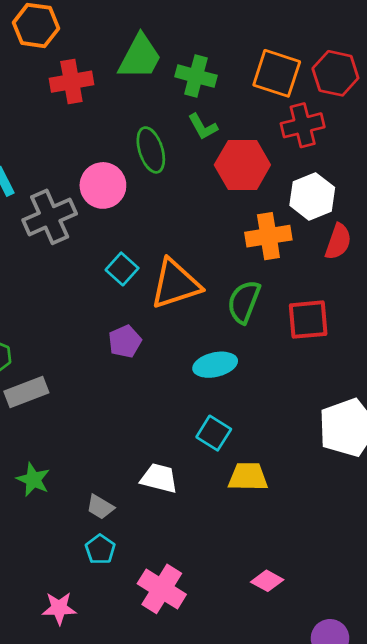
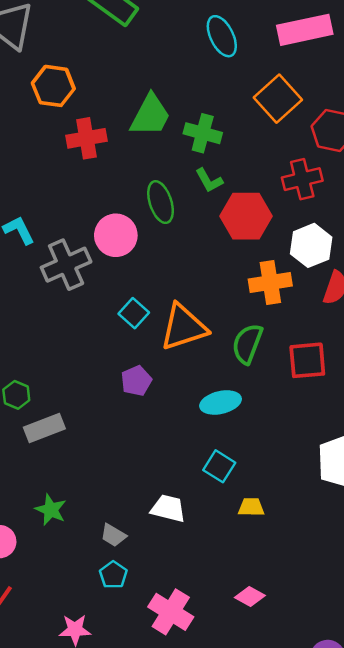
orange square: (277, 73) -> (278, 99), moved, turned 30
yellow trapezoid: (248, 477) -> (251, 507), size x0.7
pink diamond: (267, 581) -> (250, 596), moved

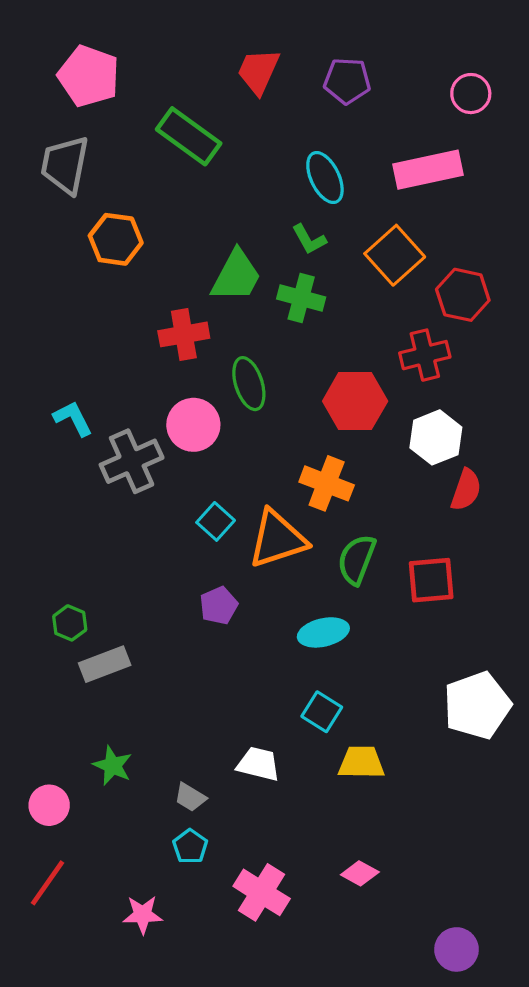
red cross: (86, 138) -> (184, 334), moved
green L-shape: (209, 180) -> (309, 239), moved
orange cross: (270, 283) -> (327, 483), moved, turned 30
yellow trapezoid: (251, 507) -> (361, 762), size x1.4

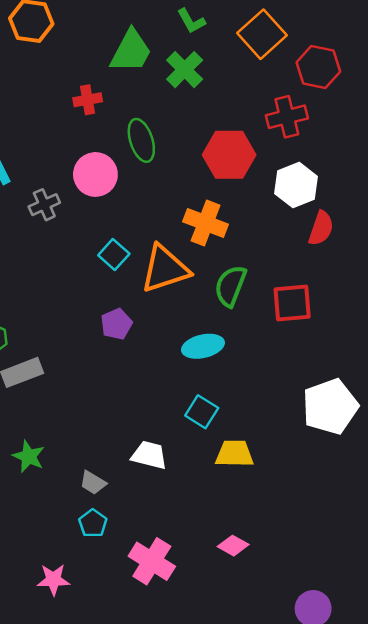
green cross: (301, 298) -> (185, 70), turned 30
red cross: (184, 334) -> (88, 100), size x0.7
gray cross: (132, 461) -> (44, 205), size x0.6

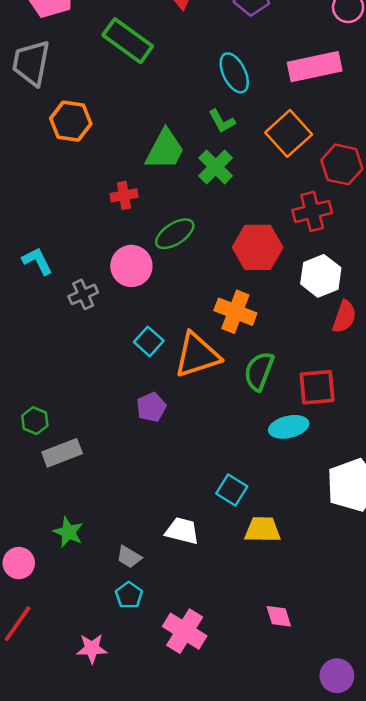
green ellipse: (141, 140) -> (175, 234), turned 75
cyan ellipse: (203, 346) -> (289, 427), moved
pink diamond: (233, 546) -> (279, 616), moved, turned 44

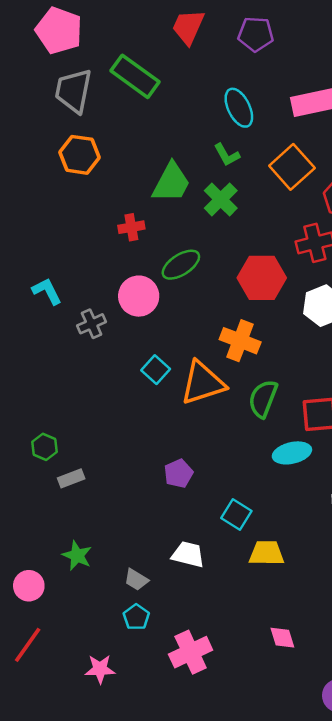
gray trapezoid: (31, 63) -> (73, 91), moved
purple pentagon: (151, 407) -> (178, 473), moved
gray rectangle: (62, 453) -> (71, 478), size x0.7
pink cross: (185, 631) -> (191, 652), turned 33

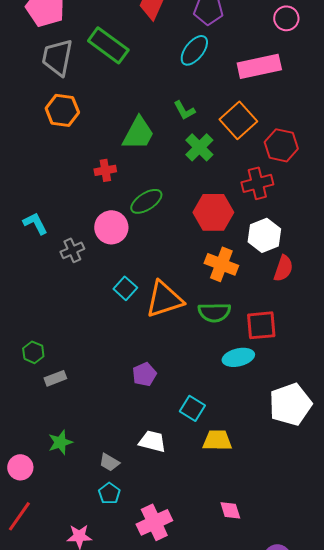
cyan ellipse: (239, 108) -> (194, 50), moved, turned 64
green cross: (221, 199) -> (199, 147), moved
orange cross: (240, 341) -> (221, 264), moved
green semicircle: (263, 399) -> (214, 312), turned -112
green star: (77, 556) -> (60, 442), turned 30

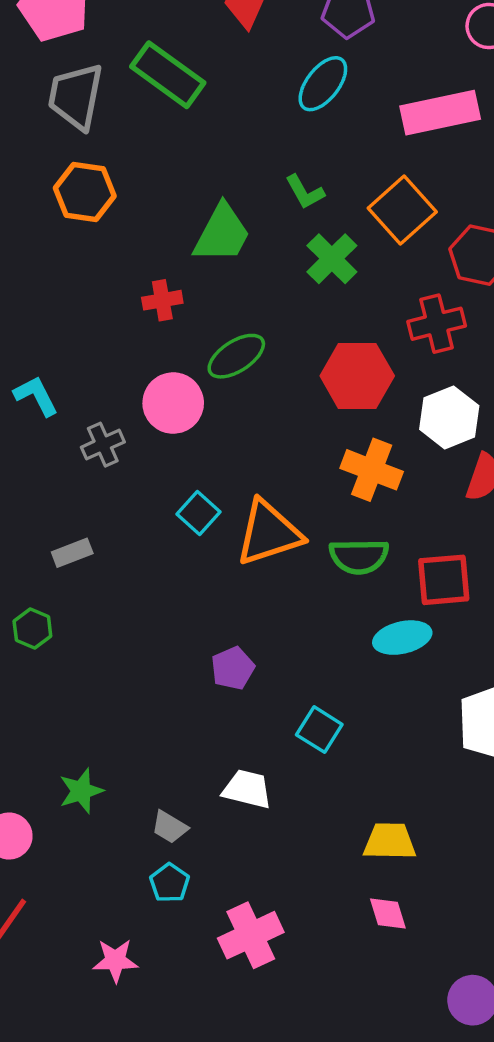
gray rectangle: (55, 378) -> (72, 553), moved
yellow trapezoid: (217, 440) -> (390, 841), moved

